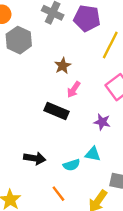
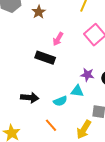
brown star: (63, 66) -> (39, 12), moved
purple star: (102, 122) -> (87, 75), moved

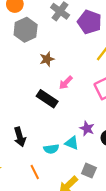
brown star: (39, 12) -> (47, 59), moved
black arrow: (30, 98) -> (20, 137), turned 54

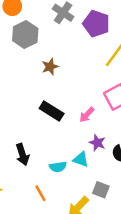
pink arrow: (66, 83) -> (87, 115), moved

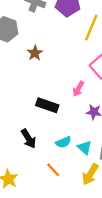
black rectangle: (52, 111) -> (47, 105), moved
cyan triangle: (81, 159) -> (85, 148), moved, turned 35

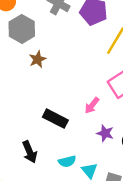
brown star: (35, 53) -> (38, 59), moved

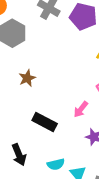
brown star: (38, 59) -> (27, 78), moved

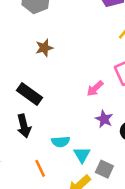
black rectangle: (45, 122) -> (29, 94), moved

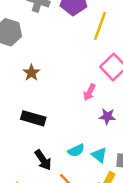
black arrow: (24, 126) -> (43, 160), moved

